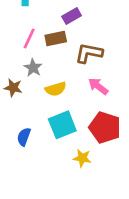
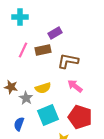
gray star: (33, 68) -> (26, 98), moved

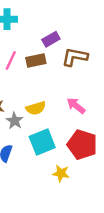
brown L-shape: (68, 61) -> (75, 57), moved

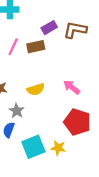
brown L-shape: (75, 57) -> (75, 30), moved
gray star: (15, 121) -> (17, 111), moved
cyan square: (42, 142) -> (33, 147), moved

